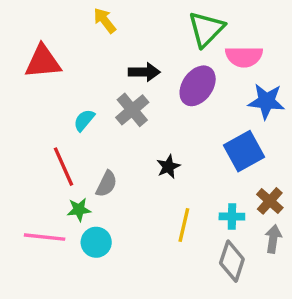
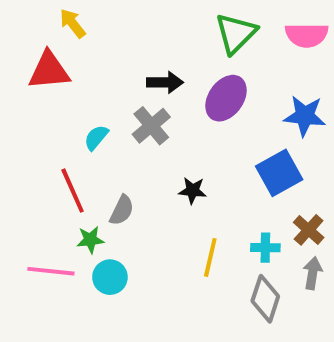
yellow arrow: (105, 20) -> (73, 23), moved
pink semicircle: (244, 57) -> (307, 35), moved
black star: (168, 167) -> (193, 191), turned 30

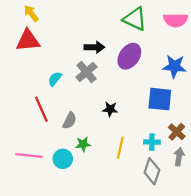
yellow arrow: (73, 23) -> (31, 13), moved
green triangle: (236, 33) -> (135, 19), turned -50
blue square: (279, 173) -> (160, 99), turned 35
green star: (90, 240) -> (83, 144), moved

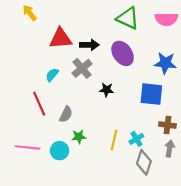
red triangle: (28, 40) -> (61, 38), moved
purple ellipse: (129, 56) -> (123, 53), turned -70
black star: (110, 109) -> (107, 90), moved
brown cross: (177, 132) -> (167, 125), turned -35
cyan cross: (152, 142) -> (136, 139), moved, turned -32

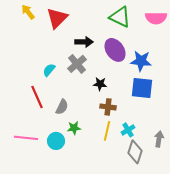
red triangle: (61, 38) -> (57, 18), moved, turned -40
blue star: (165, 63) -> (141, 61), moved
brown cross: (167, 125) -> (108, 107), moved

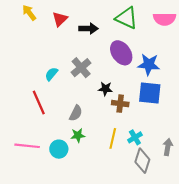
red triangle: (57, 18) -> (60, 19), size x0.7
black arrow: (84, 42) -> (88, 29), moved
gray semicircle: (62, 107) -> (76, 113), moved
brown cross: (108, 107) -> (120, 104), moved

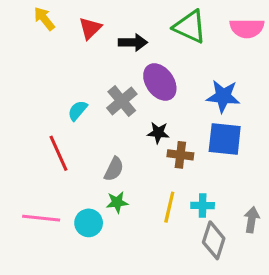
purple ellipse: (121, 53) -> (160, 82), moved
cyan cross: (135, 137) -> (203, 205), turned 32

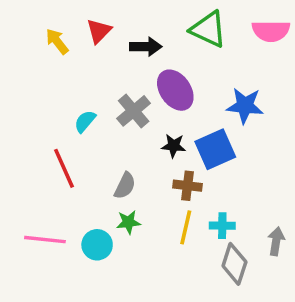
yellow arrow: (44, 19) -> (57, 41), moved
blue square: (225, 139) -> (215, 149), moved, turned -30
brown cross: (180, 155) -> (187, 186), moved

